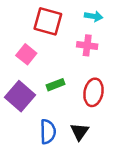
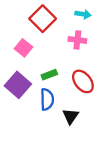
red square: (48, 21) -> (43, 19), turned 30
red ellipse: (94, 92) -> (83, 81), turned -50
blue semicircle: (48, 132) -> (47, 99), moved

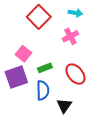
pink cross: (77, 40) -> (70, 36), turned -35
pink square: (23, 48) -> (23, 54), moved
purple square: (18, 85) -> (16, 77), turned 30

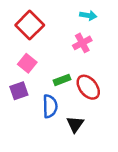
red square: (39, 17) -> (30, 25), moved
green rectangle: (45, 68) -> (62, 80), moved
purple square: (16, 77) -> (19, 91), size x0.7

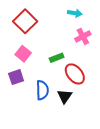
pink cross: (82, 43) -> (83, 36), moved
green rectangle: (62, 80) -> (57, 58), moved
black triangle: (75, 124) -> (65, 96), moved

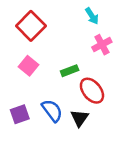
cyan arrow: (75, 13) -> (92, 16), turned 48
purple square: (16, 77) -> (20, 114), moved
blue semicircle: (42, 90) -> (52, 111), turned -36

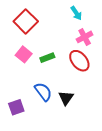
green rectangle: (70, 71) -> (47, 58), moved
red ellipse: (92, 91) -> (79, 61), moved
purple square: (20, 114) -> (16, 107), moved

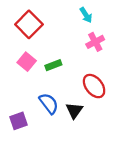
red ellipse: (79, 61) -> (94, 86), moved

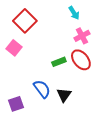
pink square: (27, 62) -> (14, 48), moved
green rectangle: (53, 65) -> (59, 62), moved
red ellipse: (94, 86) -> (81, 60), moved

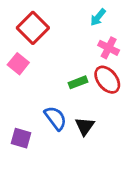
cyan arrow: (74, 13) -> (98, 17), turned 72
pink cross: (82, 36) -> (109, 48), turned -35
purple square: (16, 104) -> (21, 138), turned 35

